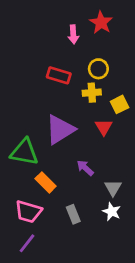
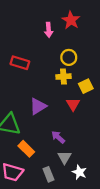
red rectangle: (59, 75) -> (20, 63), moved
purple triangle: (60, 130) -> (38, 106), size x0.7
gray triangle: (113, 188) -> (65, 157), moved

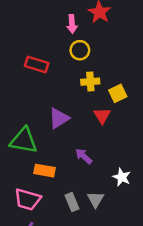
yellow circle: (69, 57) -> (80, 50), moved
orange rectangle: (26, 149) -> (45, 171), turned -35
gray triangle: (65, 157) -> (96, 199), moved
white star: (79, 172) -> (122, 177), moved

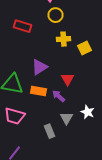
red triangle: (102, 116) -> (68, 79), moved
orange rectangle: (45, 171) -> (38, 91), moved
pink trapezoid: (27, 199) -> (14, 116), moved
gray triangle: (96, 199) -> (66, 118), moved

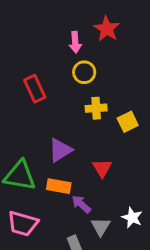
red rectangle: (22, 26) -> (35, 89), turned 48
purple arrow: (58, 96) -> (81, 204), moved

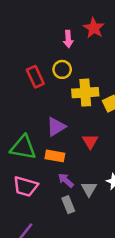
yellow circle: (84, 72) -> (62, 69), moved
yellow cross: (96, 108) -> (85, 93), size x1.5
purple arrow: (81, 204) -> (66, 180), moved

